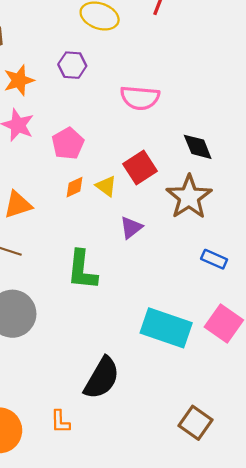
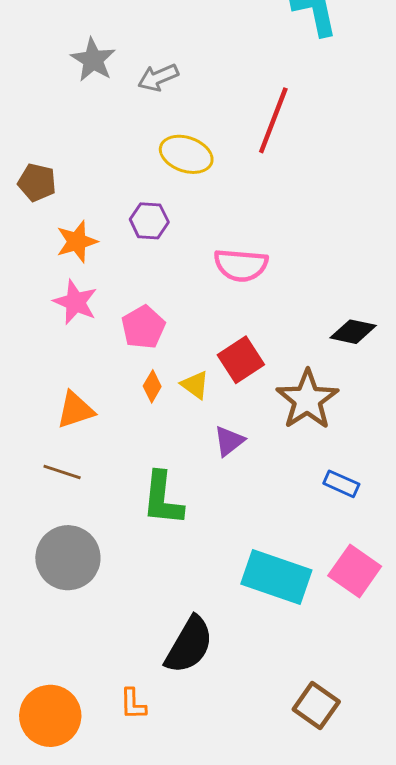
black diamond: (198, 147) -> (353, 332), moved, turned -56
orange diamond: (74, 187) -> (152, 386), turned -35

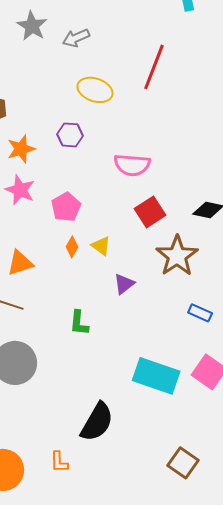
red square: (241, 360) -> (150, 212), moved
green L-shape: (163, 499) -> (79, 323), size x0.7

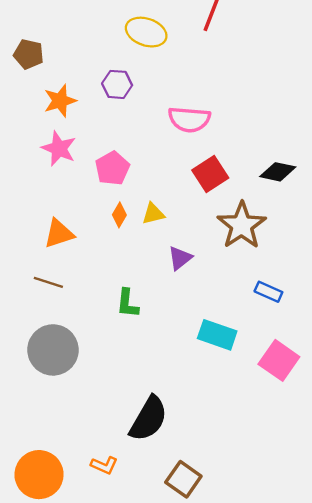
yellow triangle: (101, 246) -> (153, 214), turned -50
cyan rectangle: (156, 376) -> (217, 335), moved, size x0.7
orange L-shape: (59, 462) -> (104, 465), turned -65
brown square: (183, 463) -> (183, 479), moved

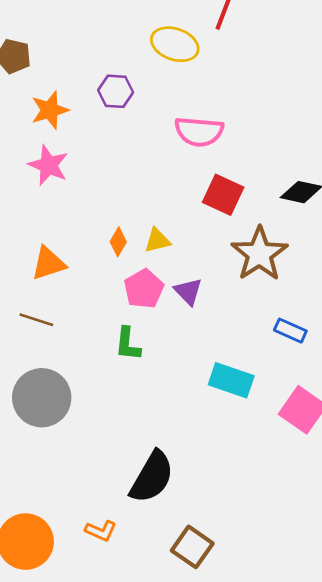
yellow ellipse: (146, 32) -> (175, 44), moved
pink pentagon: (112, 168) -> (144, 289), moved
red square: (210, 174) -> (223, 195), turned -32
purple triangle: (180, 258) -> (188, 292), turned -36

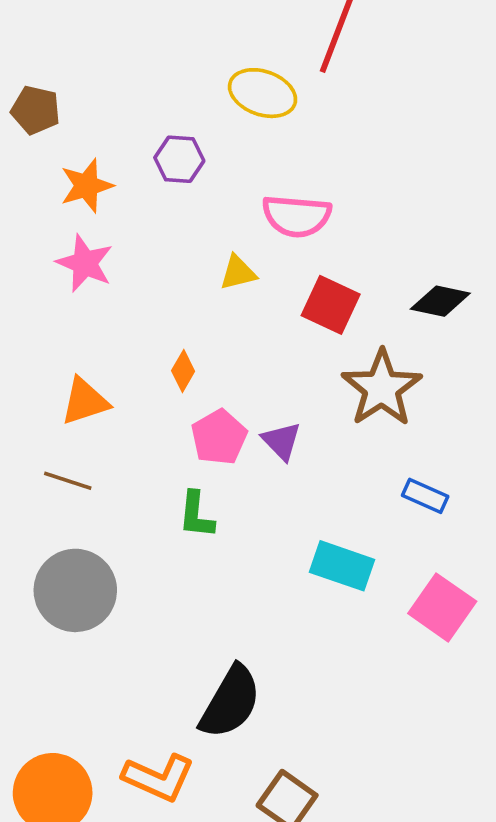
yellow triangle: (157, 240) -> (238, 273), moved
orange L-shape: (101, 531) -> (159, 778), size x1.6

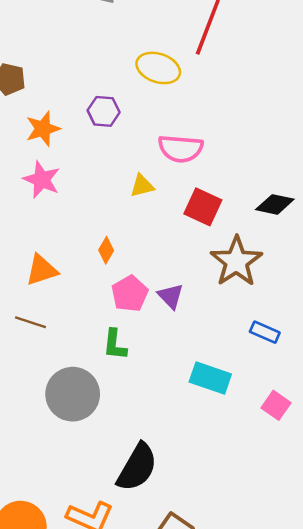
gray circle: (75, 590) -> (73, 394), moved
pink square: (442, 607) -> (276, 405), size x0.7

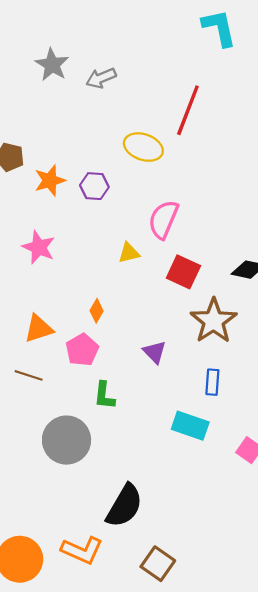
orange star: (43, 129) -> (50, 180), moved
pink semicircle: (181, 149) -> (163, 219), turned 108
pink pentagon: (130, 294) -> (82, 350), moved
blue rectangle: (265, 332) -> (212, 382), moved, turned 70

